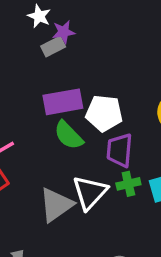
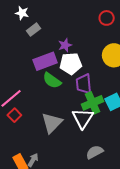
purple star: (64, 32) -> (65, 45), moved
green cross: (128, 184) -> (93, 103), size x1.5
white triangle: (90, 193) -> (83, 118), moved

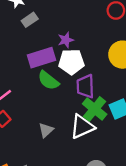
green cross: (93, 103) -> (95, 109), turned -30
white triangle: (83, 118) -> (82, 127), turned 30
gray triangle: (52, 123) -> (46, 130), size x0.6

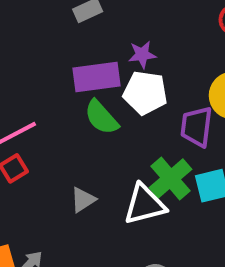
purple trapezoid: (85, 86) -> (196, 127), moved

